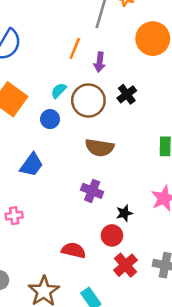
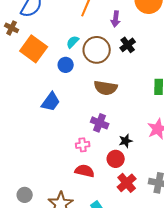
purple arrow: (100, 62) -> (116, 19), moved
pink cross: (14, 216) -> (83, 145), moved

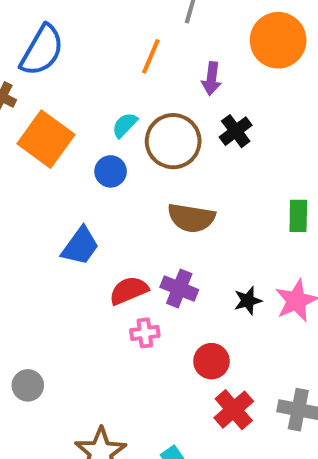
black star: (126, 141) -> (248, 301), moved
red semicircle: (85, 171) -> (129, 291), moved, turned -36
gray circle: (25, 195) -> (28, 385), moved

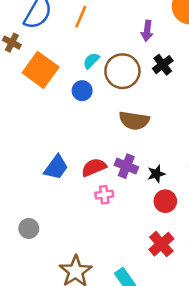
orange line: (151, 56) -> (81, 17), moved
blue trapezoid: (80, 246) -> (56, 167), moved
black star: (248, 301) -> (156, 174), moved
red circle: (211, 361) -> (165, 201), moved

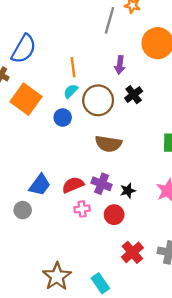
orange line: (81, 17) -> (73, 67), moved, turned -30
red circle: (165, 201) -> (114, 215), moved
gray circle: (29, 228) -> (23, 210), moved

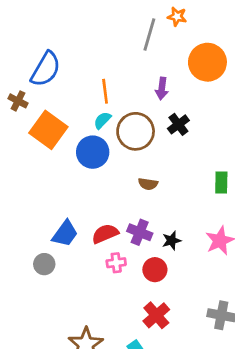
blue circle: (63, 117) -> (93, 152), size x1.5
brown semicircle: (108, 144) -> (148, 184), size x0.6
red cross: (132, 252) -> (156, 315), moved

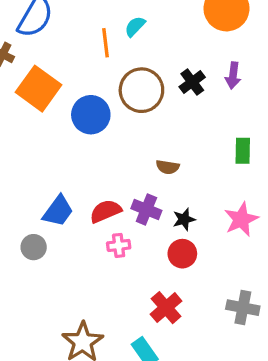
purple arrow: (162, 88) -> (233, 75), moved
cyan semicircle: (102, 120) -> (135, 26), moved
brown semicircle: (148, 184) -> (168, 167), moved
red circle: (155, 270) -> (182, 254), moved

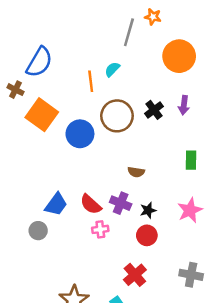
red semicircle: (106, 211) -> (91, 204), turned -115

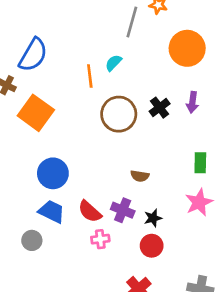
blue circle: (80, 134) -> (53, 173), moved
blue trapezoid: (56, 204) -> (52, 211), turned -100
pink star: (190, 210) -> (199, 202), moved

